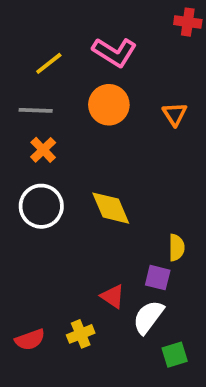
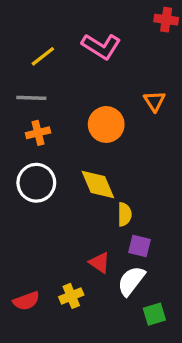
orange circle: (109, 105) -> (106, 125), moved
orange cross: (43, 150) -> (38, 133), turned 30
yellow semicircle: (177, 248) -> (125, 214), moved

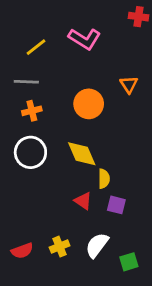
red triangle: (100, 263) -> (83, 201), moved
white semicircle: (131, 281) -> (97, 245), moved

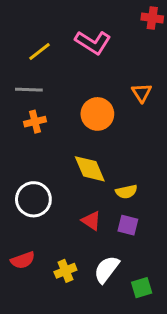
white circle: (30, 152) -> (33, 199), moved
yellow semicircle: (104, 179) -> (126, 192), moved, turned 78
red semicircle: (22, 251) -> (23, 260), moved

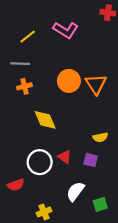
orange triangle: (142, 93) -> (96, 84), moved, size x1.5
yellow diamond: (90, 169) -> (45, 120), moved
yellow semicircle: (126, 192) -> (100, 137), moved
white circle: (33, 199) -> (40, 162), moved
yellow cross: (65, 271) -> (44, 212), moved

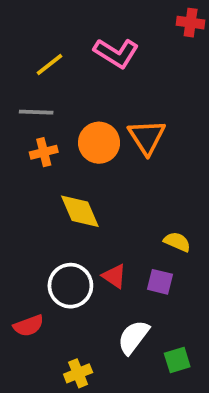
orange circle: (69, 81) -> (99, 143), moved
orange triangle: (96, 84) -> (147, 137), moved
yellow semicircle: (100, 137) -> (177, 242), turned -144

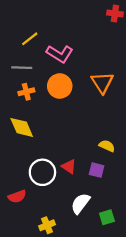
pink L-shape: (116, 53) -> (60, 54), moved
orange triangle: (147, 137) -> (102, 83), moved
yellow diamond: (80, 211) -> (22, 127), moved

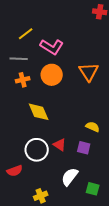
yellow diamond: (22, 127) -> (39, 112), moved
green square: (107, 217) -> (93, 189), turned 32

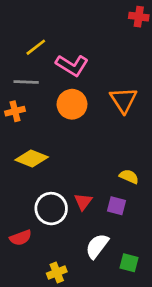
orange cross: (23, 80) -> (15, 111), moved
yellow diamond: (39, 112) -> (32, 158), moved, turned -45
red triangle: (60, 145) -> (83, 202), turned 32

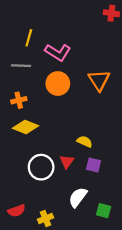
yellow line: (36, 47) -> (29, 38), turned -36
orange cross: (15, 111) -> (19, 100), moved
yellow semicircle: (129, 177) -> (85, 141), moved
red semicircle: (21, 238) -> (17, 211), moved

